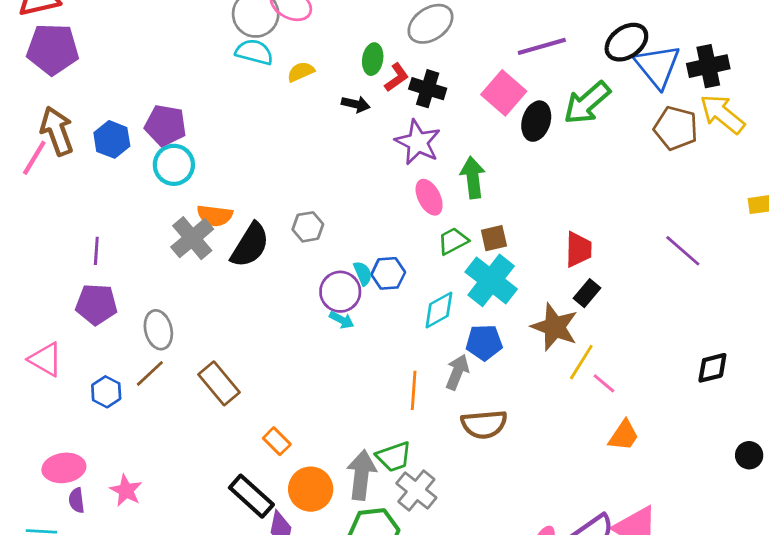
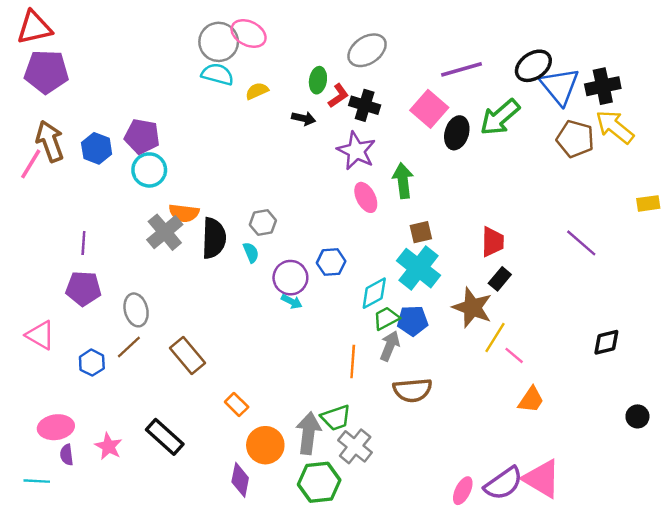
green trapezoid: (453, 241) -> (386, 318), moved
black semicircle: (250, 245) -> (214, 238), turned -30
cyan semicircle: (363, 273) -> (251, 252), moved
black rectangle: (251, 496) -> (165, 437), moved

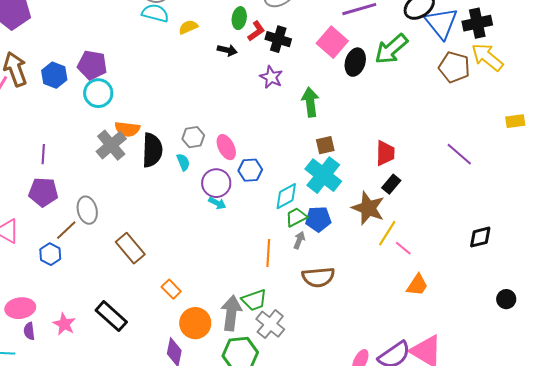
purple star: (356, 151) -> (271, 77), size x0.7
pink ellipse: (366, 197) -> (226, 147), moved
gray arrow: (390, 346) -> (299, 240), size x0.7
brown line: (129, 347) -> (66, 230), moved

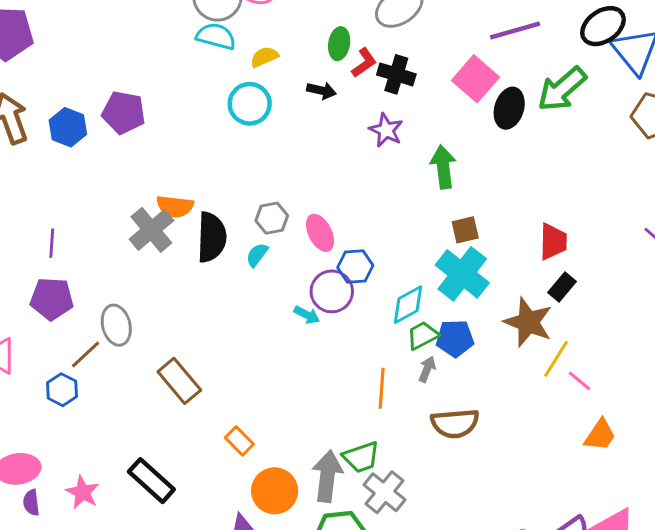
cyan circle: (98, 93) -> (250, 104), moved
cyan semicircle: (183, 162) -> (257, 255), turned -120
purple circle: (216, 183) -> (332, 291), moved

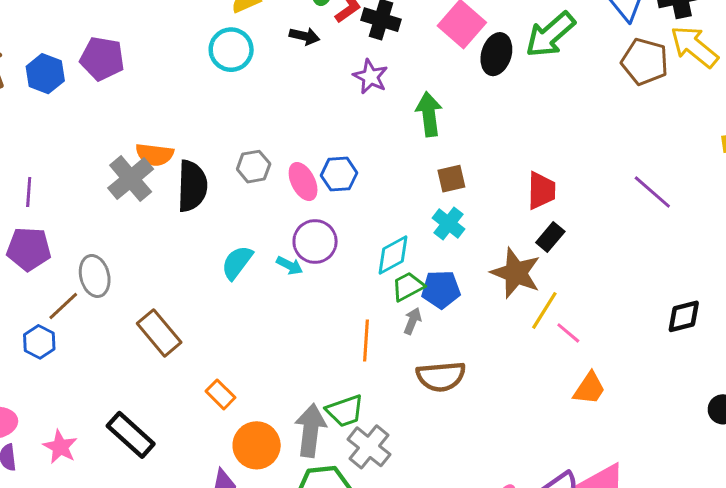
cyan semicircle: (257, 255) -> (237, 262), moved, size x1.4
blue hexagon: (355, 267) -> (339, 174), moved
cyan cross: (462, 274) -> (448, 224), size x0.6

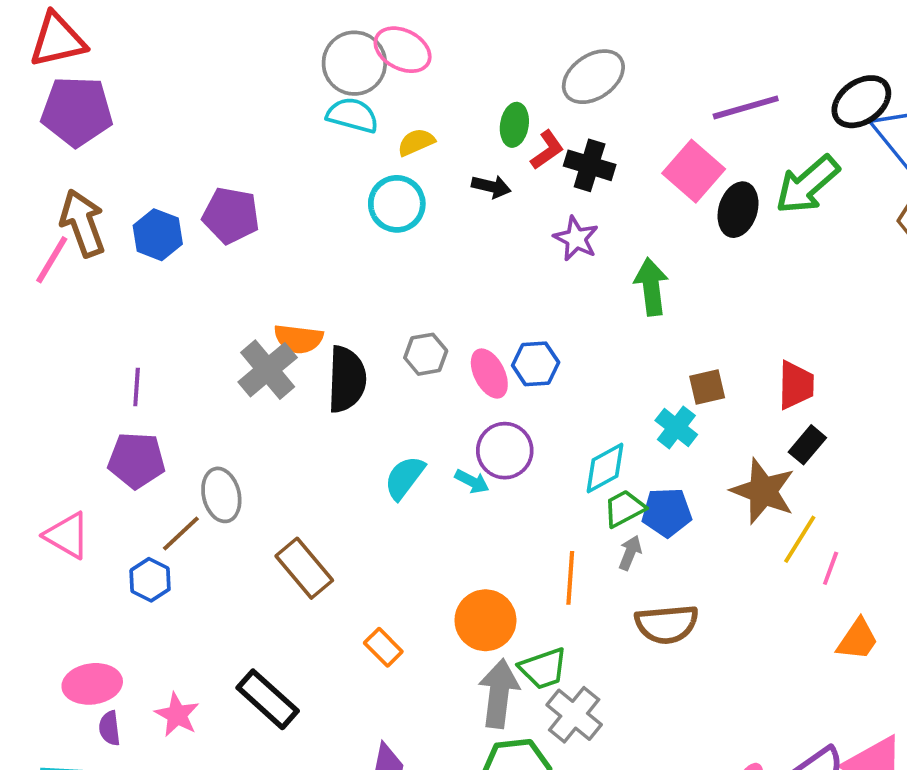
brown square: (451, 179) -> (707, 387), moved
pink line: (568, 333) -> (831, 568), turned 70
orange circle: (257, 445) -> (485, 620), moved

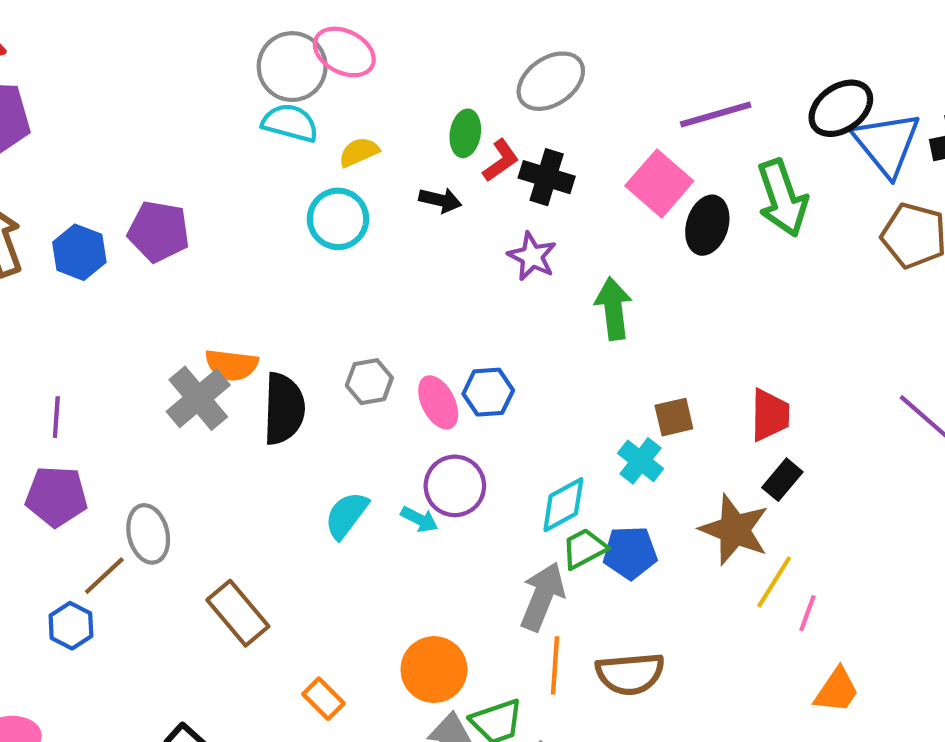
green arrow: (807, 185) -> (782, 198), turned -68
gray arrow: (630, 553) -> (542, 596), moved, size x1.8
orange line: (570, 578) -> (555, 665), moved

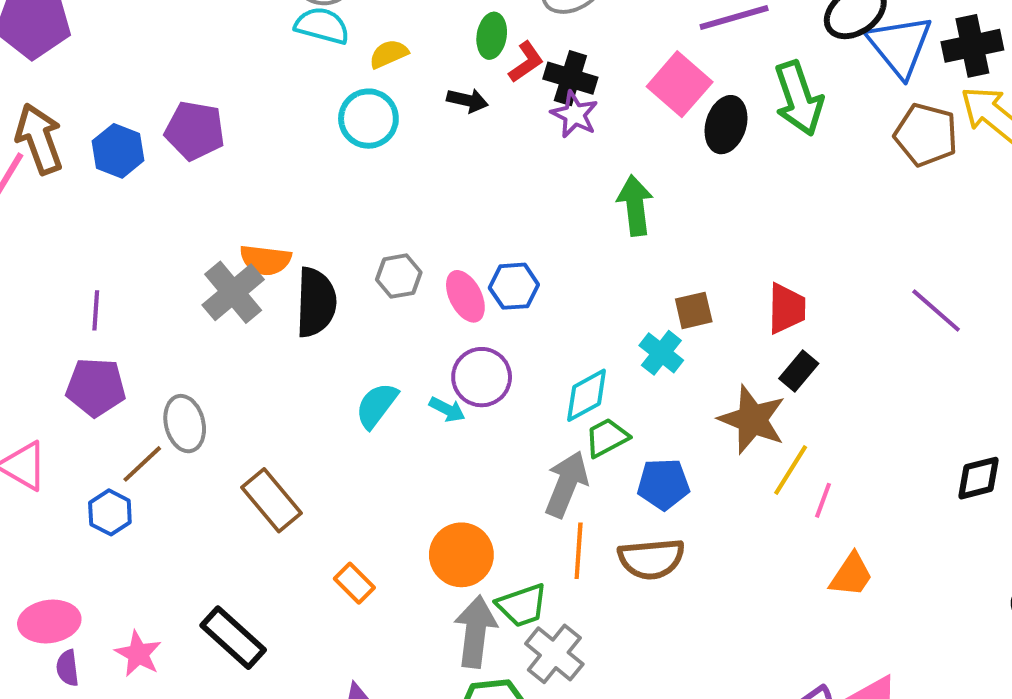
purple star: (532, 256) -> (574, 115), moved
blue pentagon: (630, 553) -> (663, 484), moved

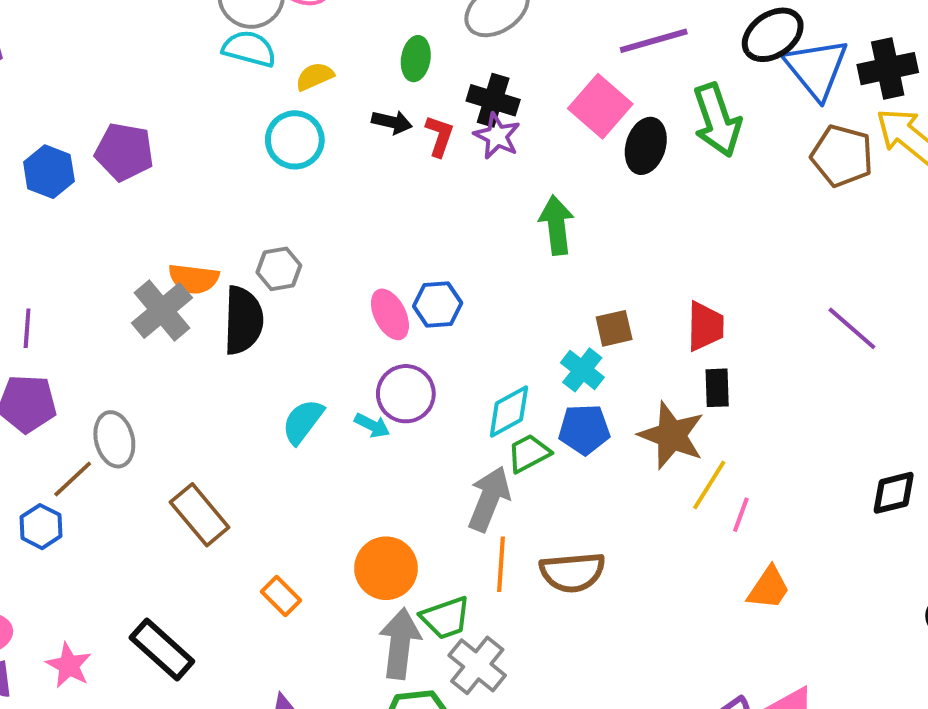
red L-shape: (526, 62) -> (440, 136), moved, turned -36
gray hexagon: (399, 276) -> (279, 269), moved
black rectangle: (799, 371) -> (717, 388), turned -42
blue pentagon: (663, 484) -> (584, 429), moved

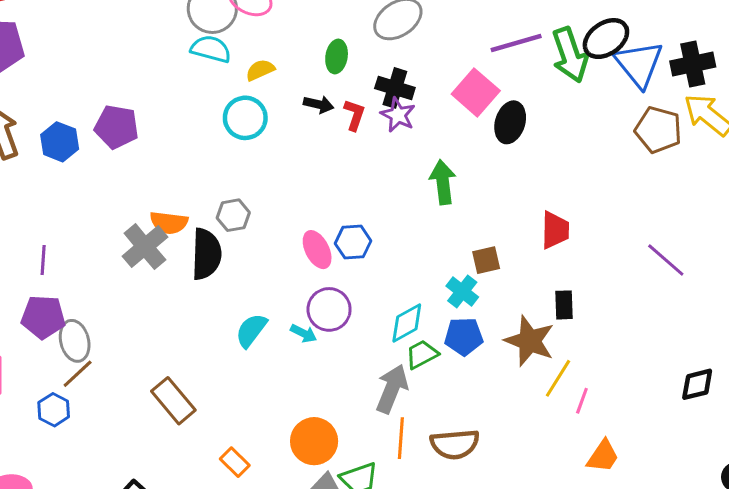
green arrow: (717, 120) -> (570, 55), moved
red trapezoid: (705, 326) -> (555, 230), moved
gray ellipse: (114, 439) -> (75, 341), moved

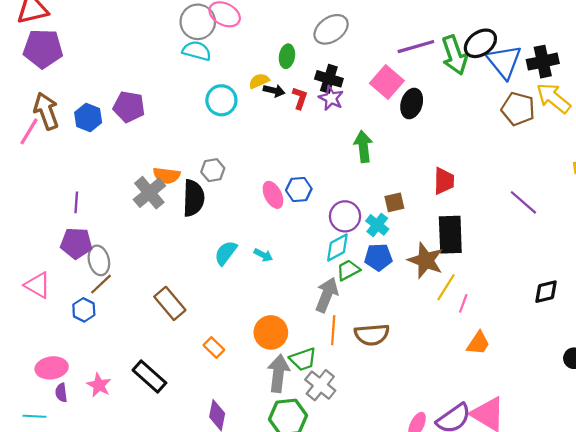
yellow semicircle: (260, 70) -> (259, 81), moved
black rectangle: (564, 305) -> (450, 235), size x1.8
purple circle: (329, 309) -> (345, 216), moved

